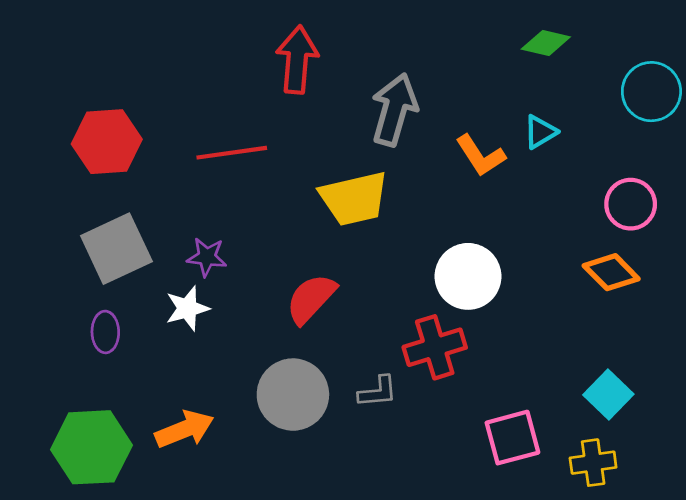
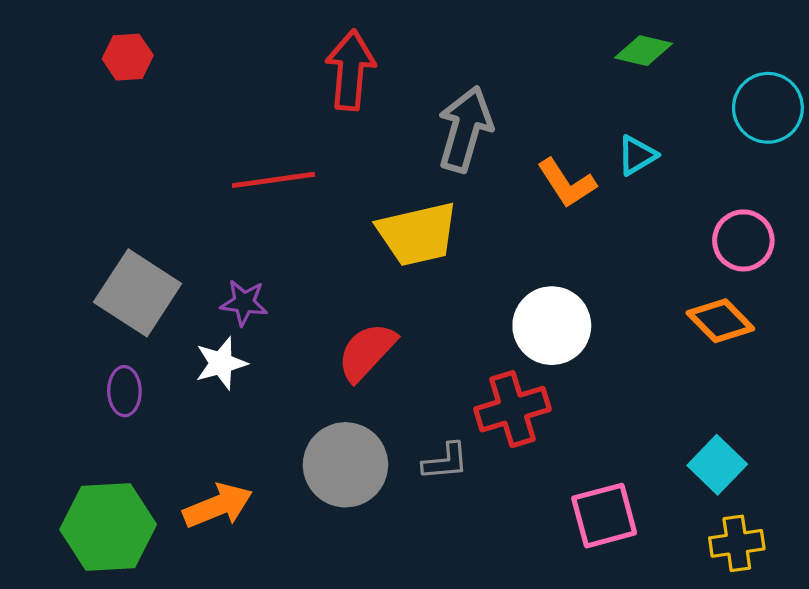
red hexagon: (107, 142) -> (128, 57), moved, size x0.6
gray square: (116, 249) -> (138, 293), turned -32
yellow cross: (593, 463) -> (737, 543), moved

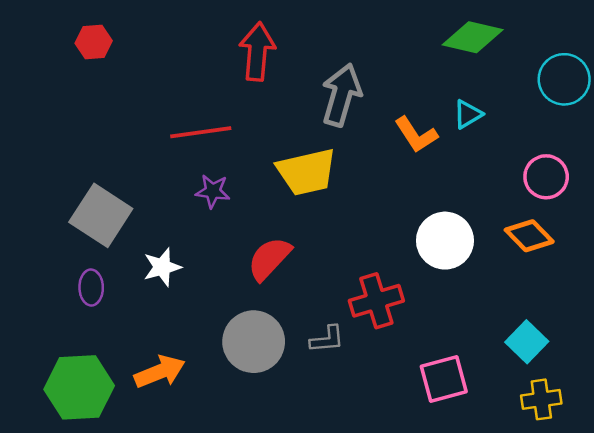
green diamond: (643, 51) -> (473, 37), size x1.4
purple star: (244, 303) -> (213, 191), moved
white circle: (552, 326) -> (445, 241), moved

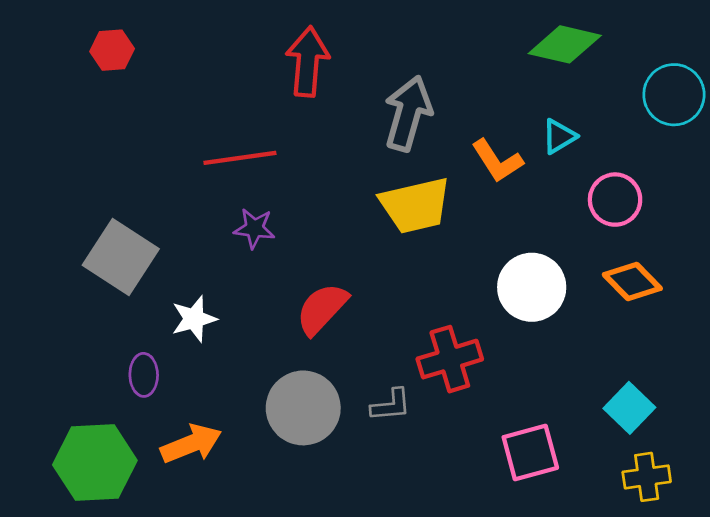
yellow trapezoid: (307, 172) -> (415, 205), moved
pink circle: (546, 177) -> (615, 200), moved
purple ellipse: (91, 288) -> (144, 375), moved

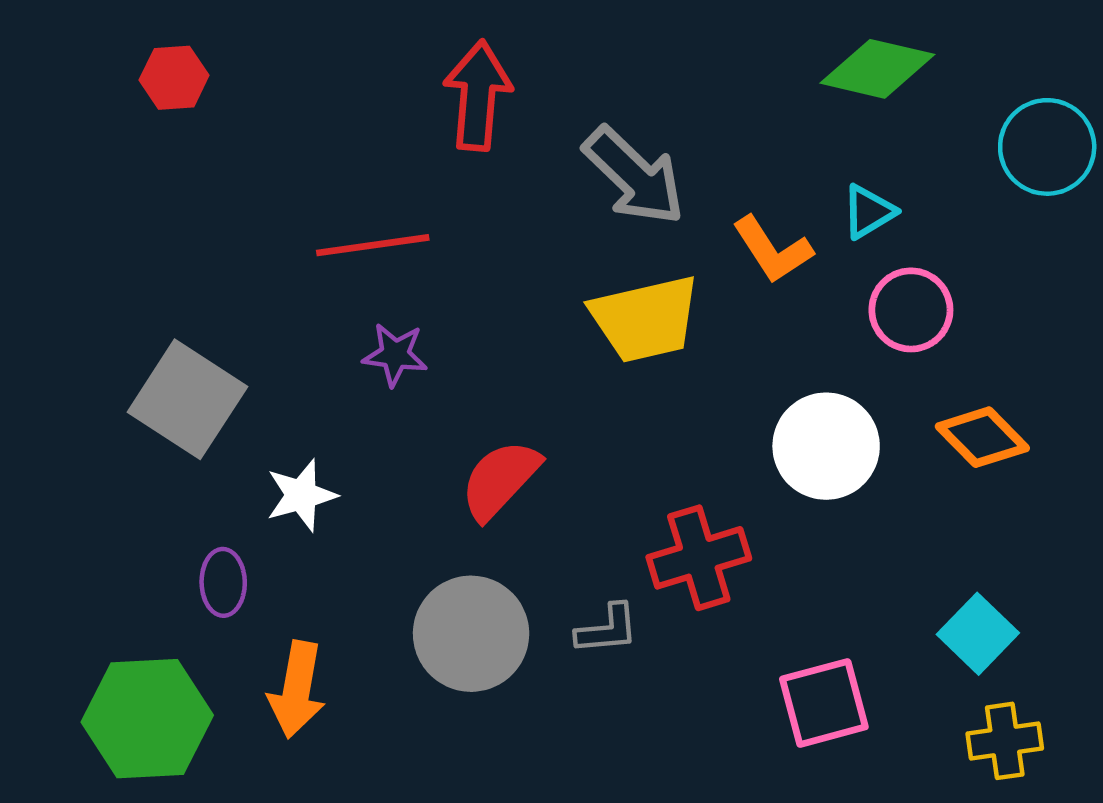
gray arrow: (408, 113) -> (634, 176), turned 118
pink circle: (615, 200) -> (911, 310), moved
orange arrow: (191, 444) -> (297, 690), turned 122

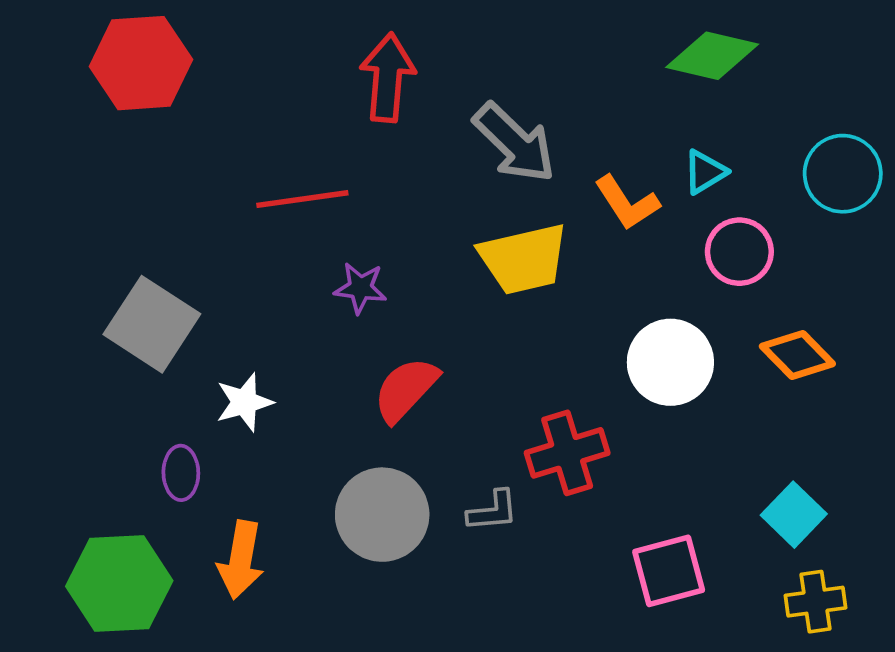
red hexagon: (174, 78) -> (141, 63), size x1.8
cyan circle: (1047, 147) -> (843, 174), moved
purple star: (395, 355) -> (360, 288), moved

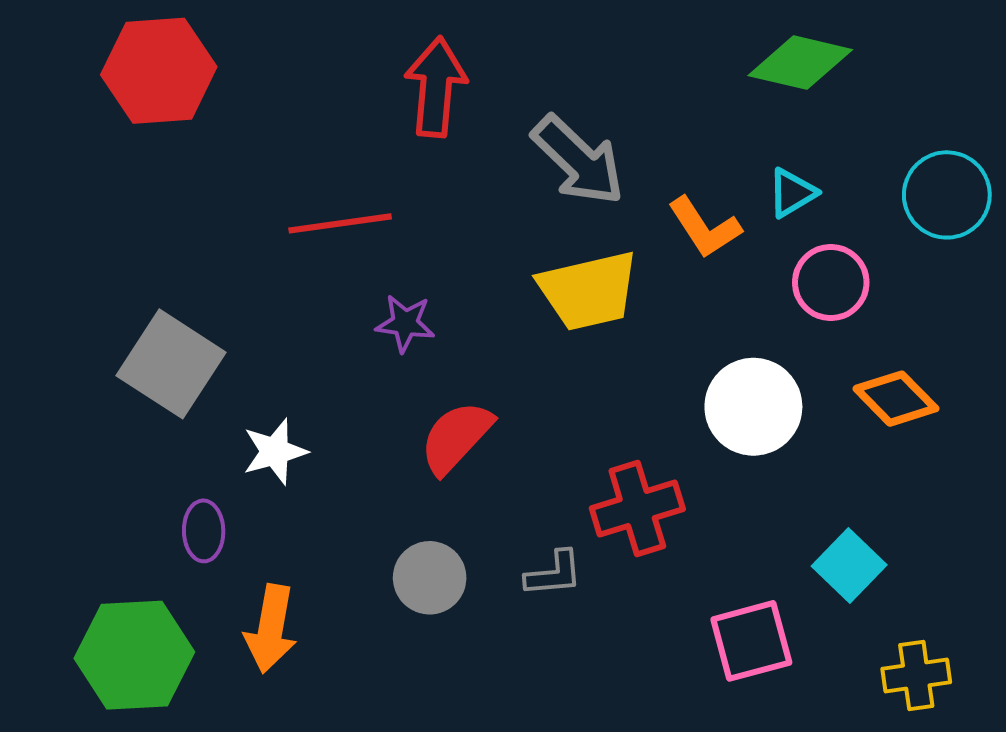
gray circle: (382, 515) -> (430, 578), size x0.7
cyan square: (794, 515) -> (849, 566), moved

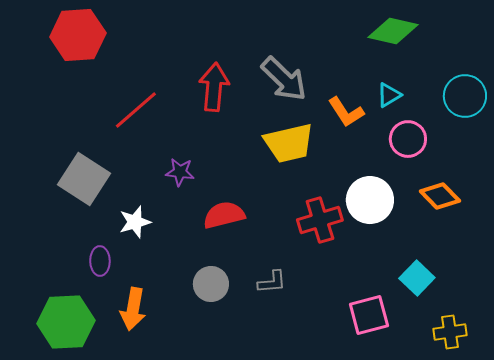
red arrow: (436, 87) -> (214, 87), moved
red line: (340, 223) -> (136, 110), moved, turned -33
purple star: (405, 323) -> (180, 172), moved
red semicircle: (456, 437) -> (224, 215), turned 33
red cross: (637, 509) -> (320, 220), moved

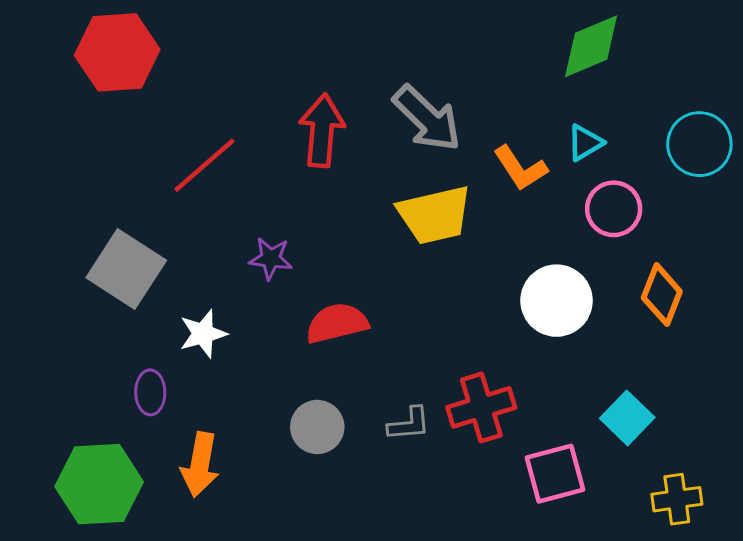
green diamond: (393, 31) -> (591, 46), turned -36
orange diamond: (440, 196) -> (662, 295), turned 66
red cross: (320, 220) -> (481, 407), moved

